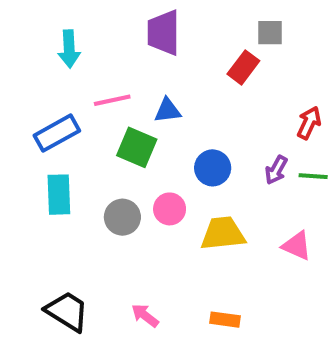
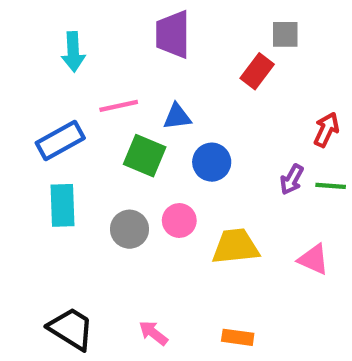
blue circle: (213, 168) -> (212, 162), moved

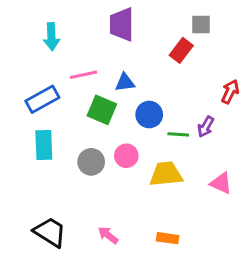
green line: (331, 186) -> (178, 134), moved

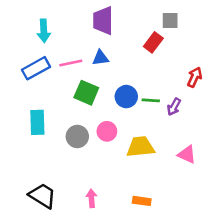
blue triangle: (125, 82) -> (100, 58), moved
blue rectangle: (42, 99) -> (36, 68), moved
green line: (178, 134) -> (151, 100), moved
pink arrow: (108, 235) -> (91, 198), turned 48

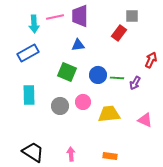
pink line: (71, 63) -> (55, 17), moved

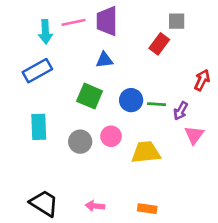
pink triangle: (145, 120) -> (194, 135), moved, turned 42
pink arrow: (71, 154) -> (95, 206), turned -80

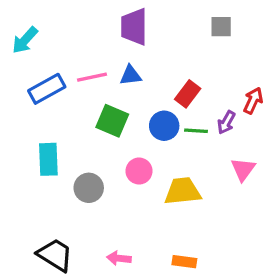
pink line: (74, 22) -> (92, 77), moved
cyan arrow: (45, 32) -> (25, 40), moved, turned 45
red rectangle: (159, 44) -> (188, 94), moved
purple arrow: (181, 111) -> (226, 122), moved
gray circle: (80, 142) -> (89, 188), moved

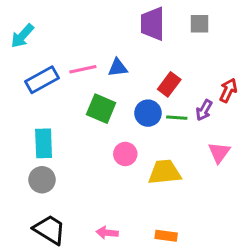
purple trapezoid: (134, 27) -> (153, 24), moved
gray circle: (89, 188) -> (42, 180), moved

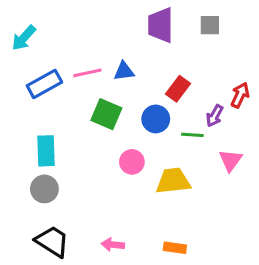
green line: (177, 118) -> (192, 135), moved

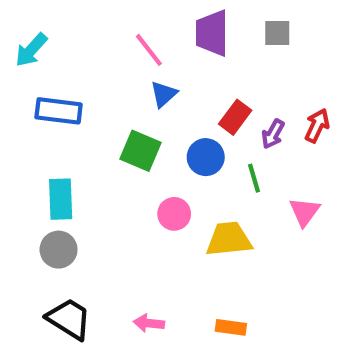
blue triangle: (124, 71) -> (164, 94), turned -35
pink line: (87, 73) -> (149, 50), moved, turned 64
blue rectangle: (44, 84) -> (59, 111), turned 36
purple arrow: (215, 116) -> (273, 134), moved
green line: (192, 135) -> (254, 178), turned 70

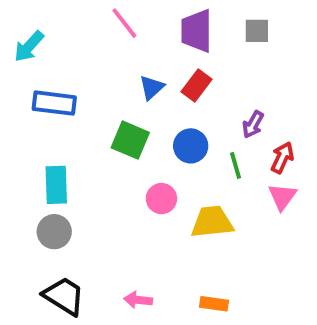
pink line: (149, 50) -> (124, 23), moved
red rectangle: (235, 117) -> (197, 85), moved
red arrow: (317, 126) -> (282, 158), moved

